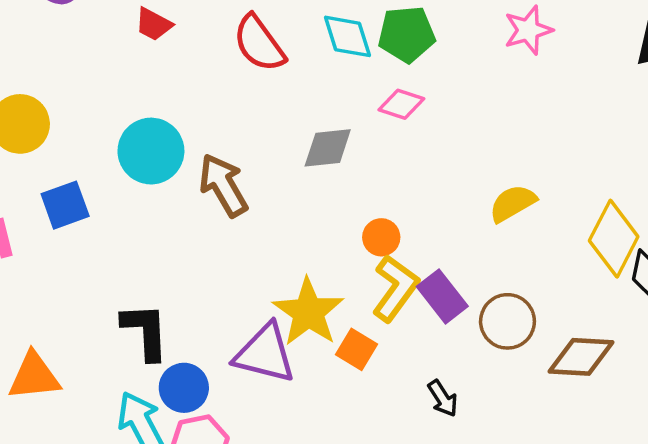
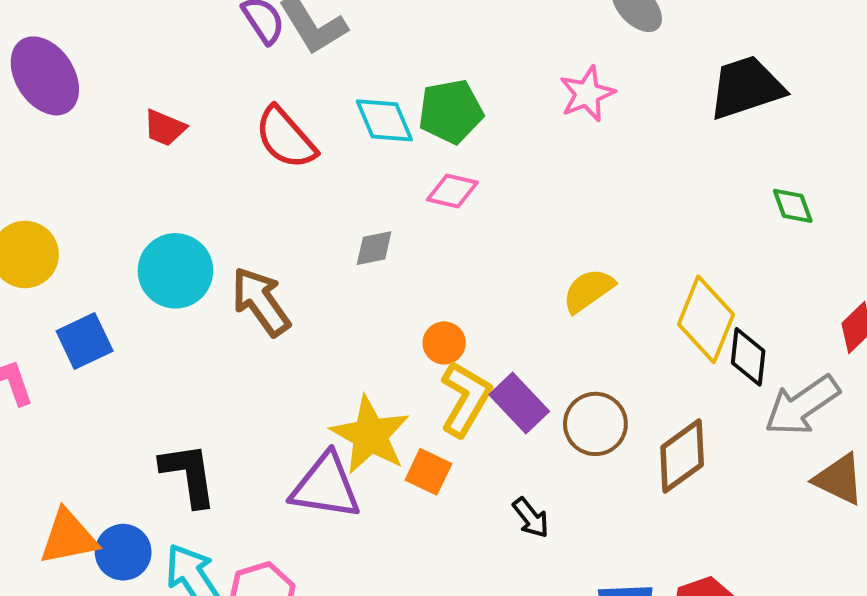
gray diamond: (328, 148) -> (374, 248), size x0.7
brown diamond: (581, 357) -> (682, 456), turned -34
blue circle: (184, 388) -> (123, 552), moved

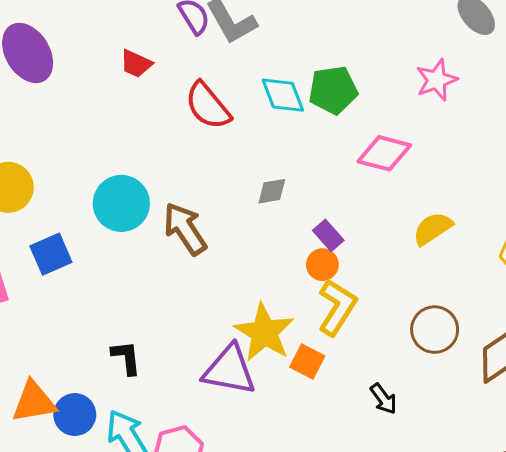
red trapezoid: (165, 128) -> (136, 64), moved
pink diamond: (452, 191) -> (384, 153), moved, size x1.4
purple rectangle: (519, 403) -> (328, 235), moved, size x0.7
black L-shape: (189, 475) -> (126, 358), size x0.7

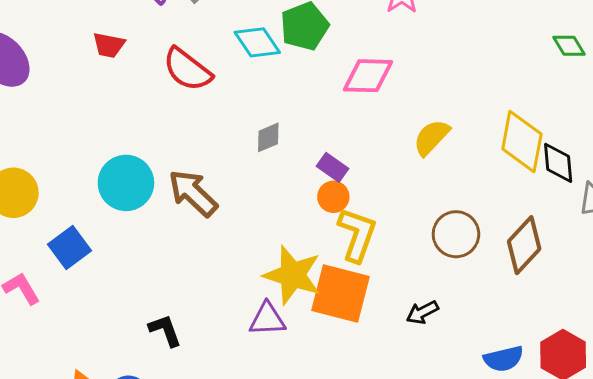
orange square: (307, 362) -> (341, 294), size x1.8
purple triangle: (229, 370) -> (267, 319), size x0.7
black arrow: (383, 399) -> (422, 312), turned 112

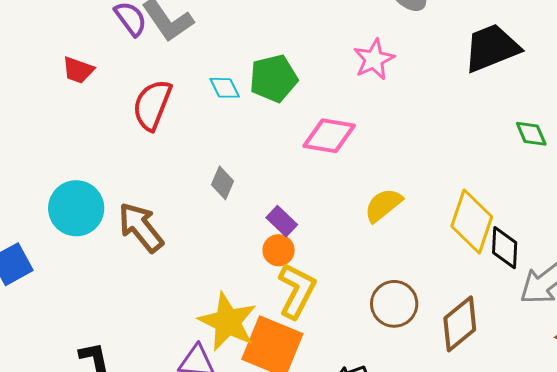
cyan diamond: (257, 42) -> (225, 88), size x0.7
red semicircle: (187, 70) -> (152, 105), turned 66
gray diamond: (268, 137) -> (223, 183), turned -52

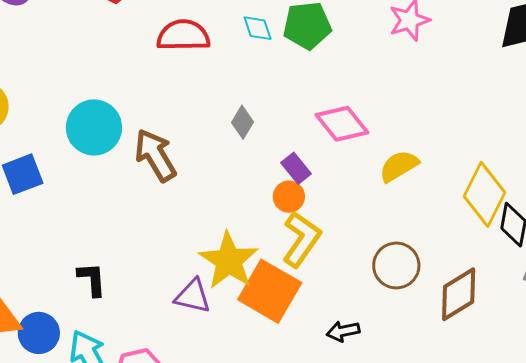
red semicircle: (152, 105) -> (183, 35), turned 60
pink diamond: (329, 136) -> (342, 124), moved, turned 34

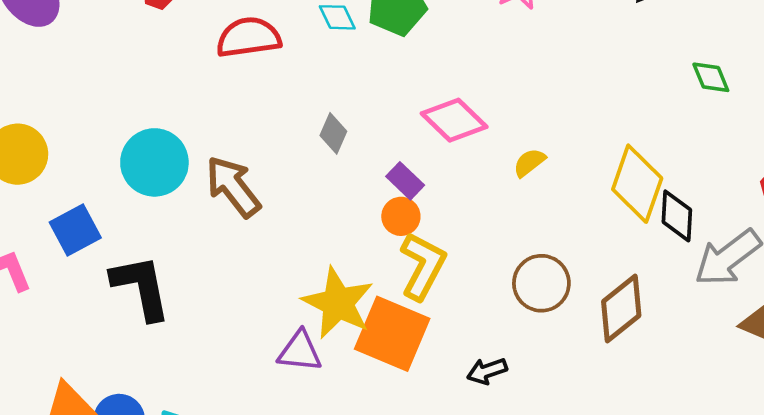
yellow semicircle: (399, 166) -> (529, 163), size x0.7
black L-shape: (92, 279) -> (141, 287), moved, size x1.6

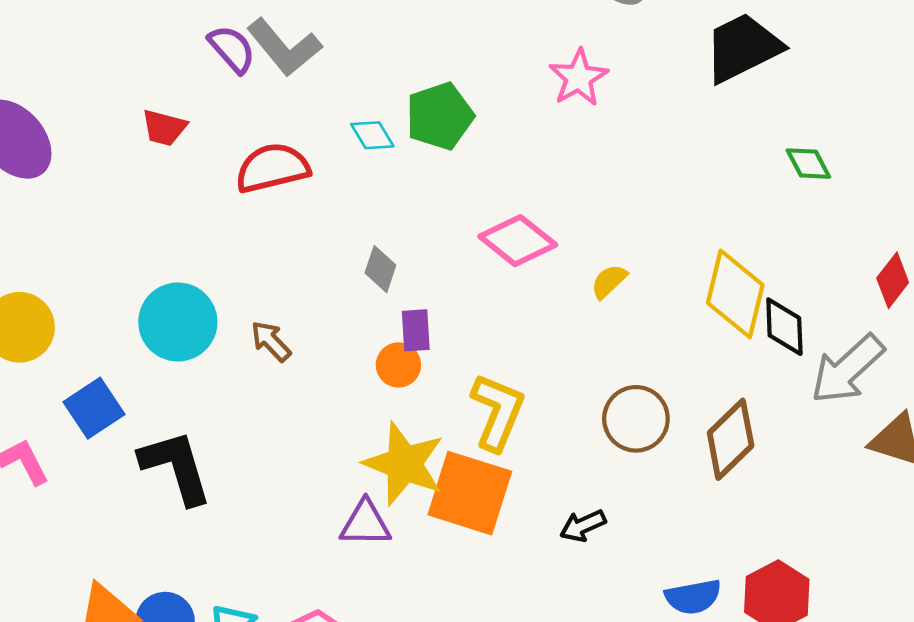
purple rectangle: (405, 181) -> (416, 330), moved, turned 48
brown arrow: (233, 187) -> (271, 341), size x0.6
orange circle: (401, 216) -> (398, 365), moved

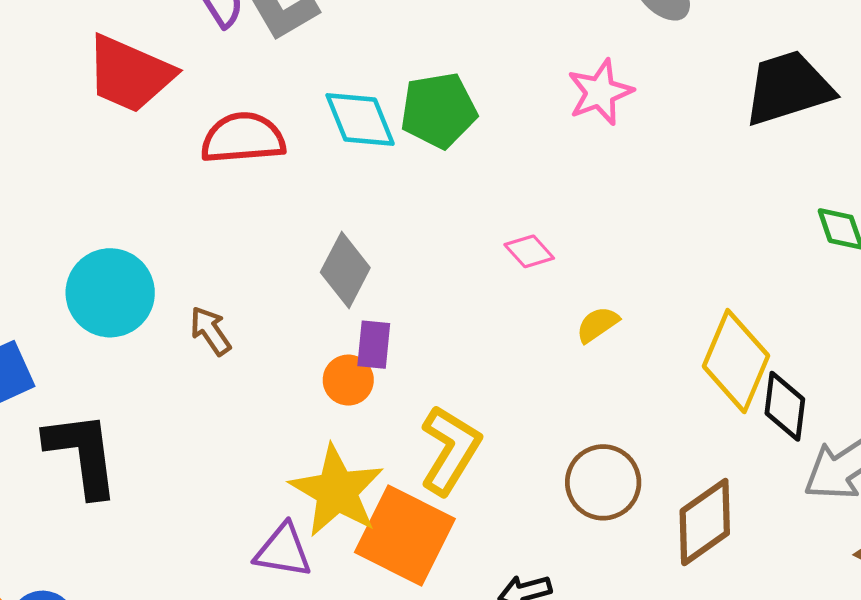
red trapezoid: (164, 128) -> (130, 74), size x1.8
cyan diamond: (372, 135) -> (360, 119), size x1.5
pink diamond: (518, 241) -> (529, 251), moved, size x0.6
gray diamond: (380, 269) -> (345, 270), size x1.4

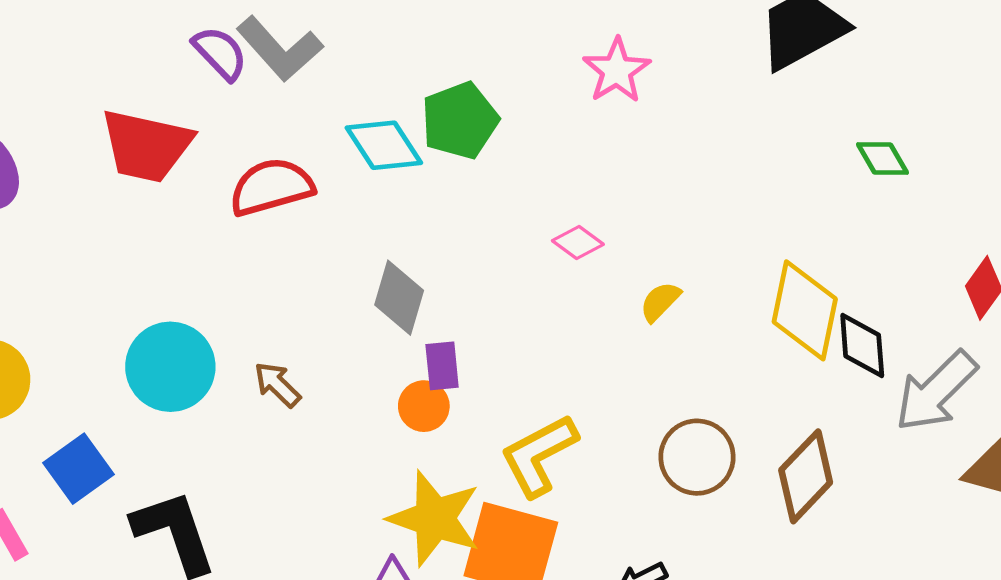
yellow L-shape: (450, 450) -> (539, 455), turned -138

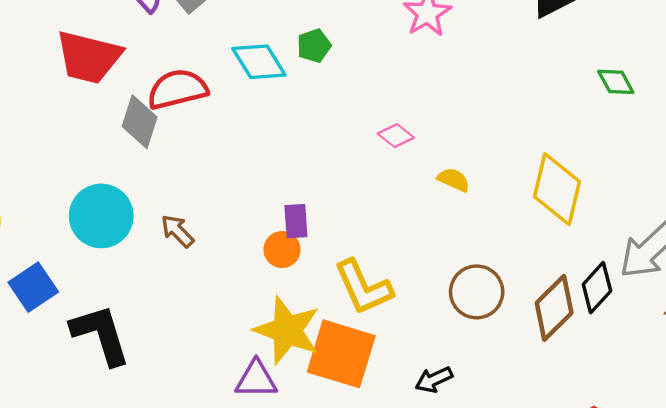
green pentagon: (460, 121) -> (314, 46), size x0.6
gray diamond: (399, 298) -> (140, 122), moved
yellow semicircle: (660, 302) -> (454, 180), turned 68
black diamond: (862, 346) -> (597, 288), moved, turned 45
yellow L-shape: (539, 455) -> (363, 287), turned -88

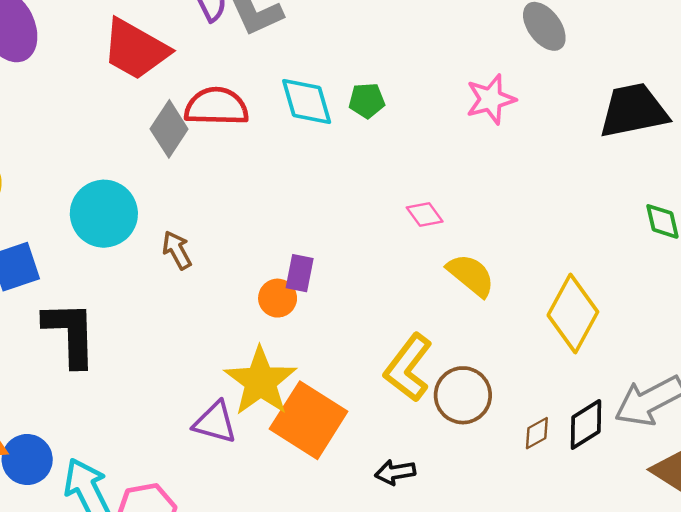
yellow semicircle: (454, 180) -> (471, 275), size x1.5
yellow L-shape: (363, 287) -> (408, 368), moved, turned 46
brown diamond: (554, 308) -> (537, 433), size x0.5

